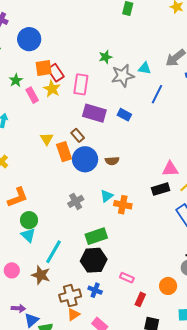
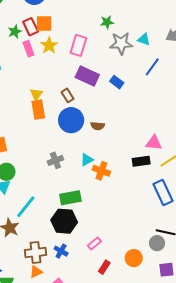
red rectangle: (56, 73) -> (31, 27), moved
orange rectangle: (64, 152) -> (38, 110), moved
pink rectangle: (127, 278) -> (94, 244), turned -72

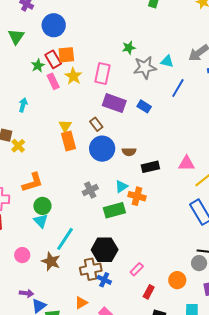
black rectangle: (141, 161) -> (150, 167), moved
green rectangle: (70, 198) -> (114, 210), moved
brown cross: (36, 253) -> (91, 269), moved

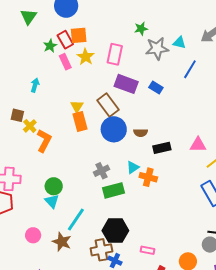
brown rectangle: (96, 124) -> (108, 105), size x1.6
orange L-shape: (33, 182) -> (44, 141), moved, turned -45
green rectangle: (114, 210) -> (114, 190), moved
pink rectangle: (137, 269) -> (147, 250), turned 56

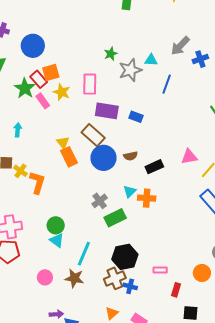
green star: (50, 46) -> (25, 88), size x1.5
blue rectangle: (156, 87) -> (136, 117), moved

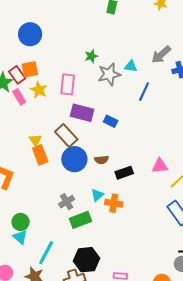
blue circle: (33, 46) -> (30, 34), moved

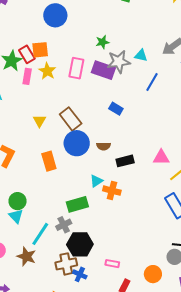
blue circle: (30, 34) -> (55, 15), moved
pink rectangle: (19, 97) -> (27, 76), turned 35
purple rectangle: (82, 113) -> (103, 70), moved
orange rectangle: (40, 155) -> (49, 161), moved
gray cross: (67, 202) -> (64, 225), moved

